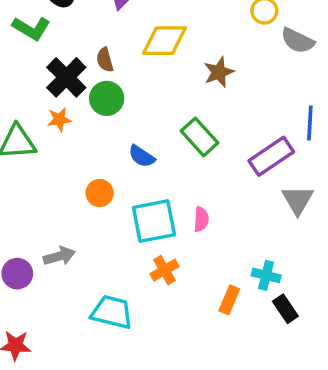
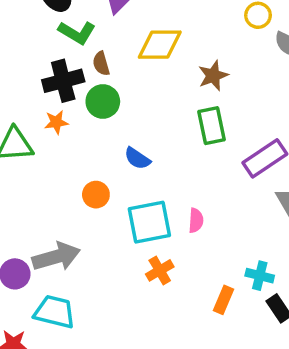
green L-shape: (31, 28) -> (77, 33), moved
black cross: (66, 77) -> (63, 81), turned 30
green rectangle: (199, 137) -> (211, 126), moved, turned 30
gray arrow: (59, 256) -> (56, 257), size x1.5
cyan trapezoid: (112, 312) -> (55, 312), moved

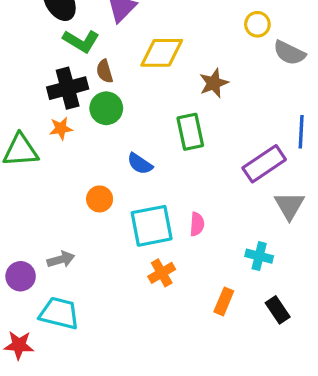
green rectangle: (211, 126) -> (190, 132), moved
gray arrow: (56, 257) -> (61, 259), size x0.6
cyan cross: (260, 276) -> (259, 256), moved

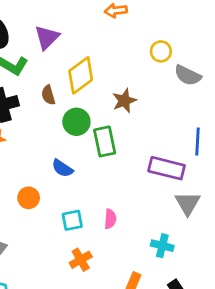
yellow diamond: (162, 53) -> (81, 75), turned -36
brown semicircle: (105, 71) -> (48, 95), moved
green circle: (106, 108) -> (76, 122), moved
purple rectangle: (264, 164) -> (167, 168), turned 48
cyan square: (152, 226) -> (72, 220), size x0.6

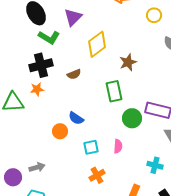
yellow circle: (161, 51) -> (154, 15), moved
brown semicircle: (48, 95) -> (74, 74), moved, turned -96
green circle: (76, 122) -> (132, 118), moved
blue semicircle: (62, 168) -> (76, 118), moved

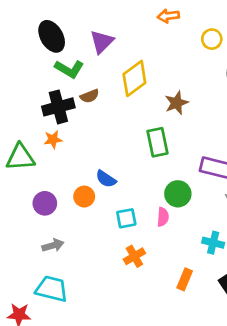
brown semicircle: (74, 74) -> (90, 96), moved
green circle: (132, 118) -> (178, 194), moved
purple circle: (13, 177) -> (45, 203), moved

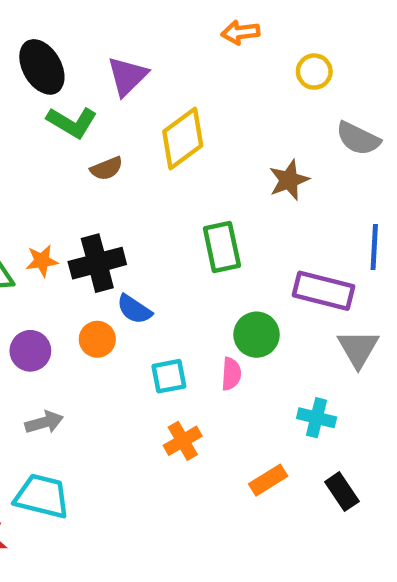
brown star: (176, 103) -> (289, 180), moved
black cross: (58, 107) -> (97, 263), moved
orange star: (53, 140) -> (42, 261), moved
orange rectangle: (185, 279) -> (268, 480), turned 35

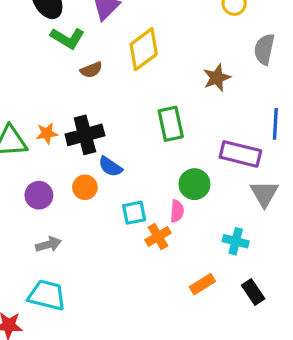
gray semicircle: (358, 138) -> (264, 49), turned 76
orange cross: (183, 441) -> (158, 236), moved

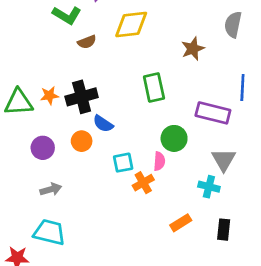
yellow diamond: (144, 49) -> (131, 25), turned 30
gray triangle: (264, 194) -> (224, 160), moved
black rectangle: (253, 292) -> (224, 230), turned 40

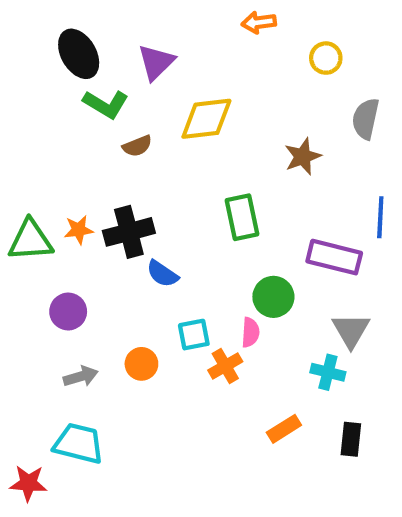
orange circle: (82, 141) -> (141, 364), moved

